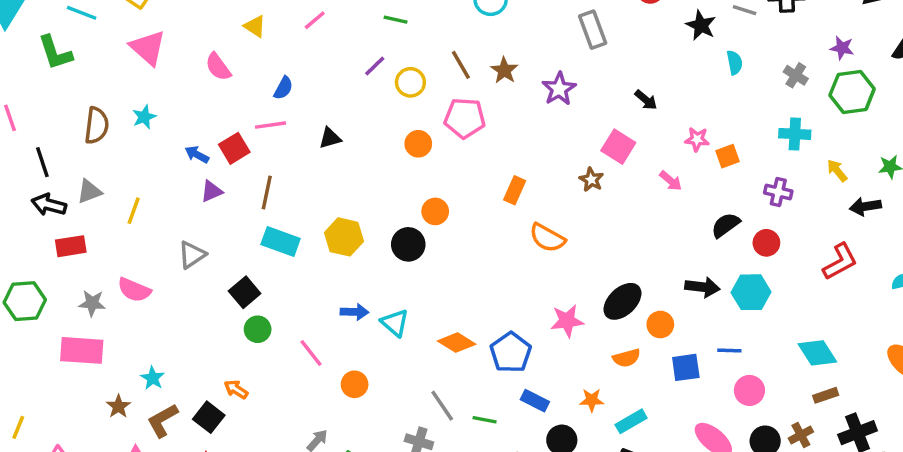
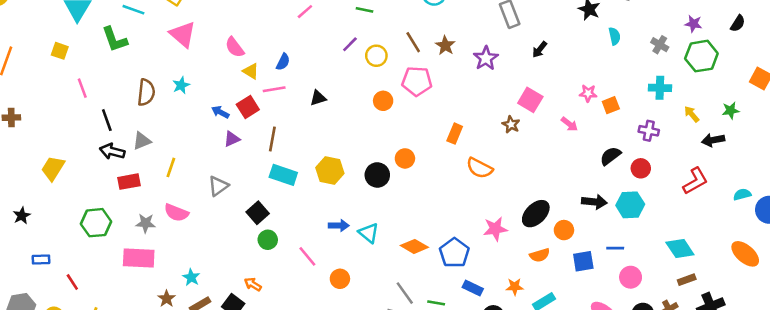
yellow triangle: (255, 26) -> (251, 71), moved
black arrow: (646, 100) -> (540, 49), moved, turned 90
yellow line: (134, 211) -> (171, 167), moved
orange circle: (435, 211) -> (405, 158), moved

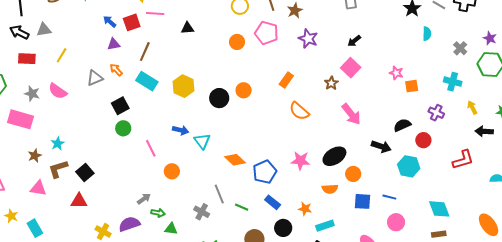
black arrow: (540, 49) -> (354, 41), moved
purple star: (486, 58) -> (308, 39), moved, turned -30
pink arrow: (569, 124) -> (351, 114), moved, size x1.6
black arrow: (594, 202) -> (381, 146), moved
orange arrow: (253, 284) -> (116, 70), moved

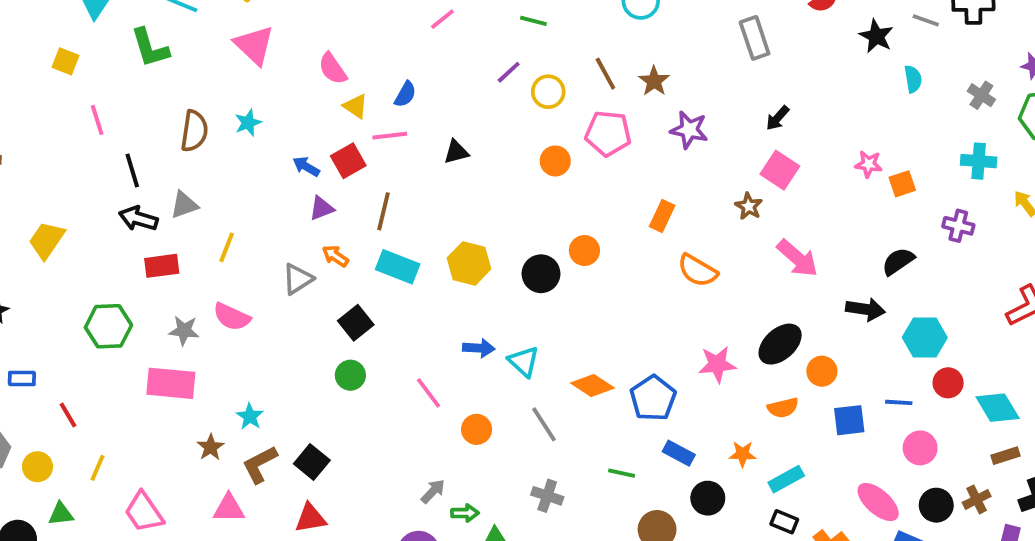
green circle: (123, 128) -> (350, 375), moved
red circle: (423, 140) -> (948, 383), moved
gray line: (219, 194) -> (544, 424), moved

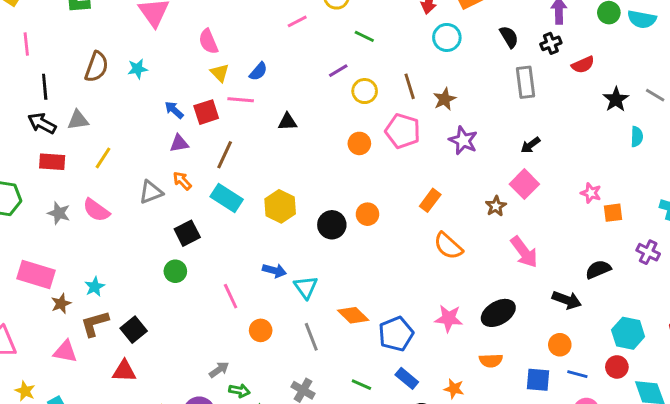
cyan hexagon: (925, 337) -> (628, 333), moved
orange circle: (822, 371) -> (560, 345), moved
pink rectangle: (171, 383) -> (36, 275), moved

